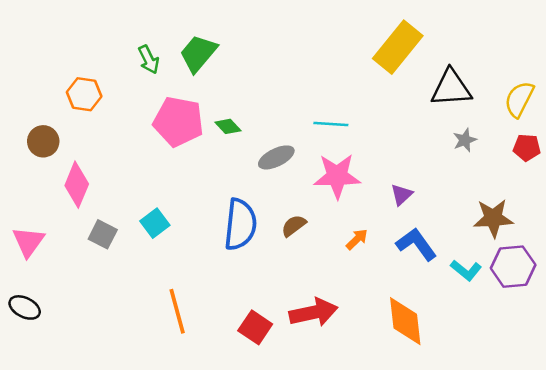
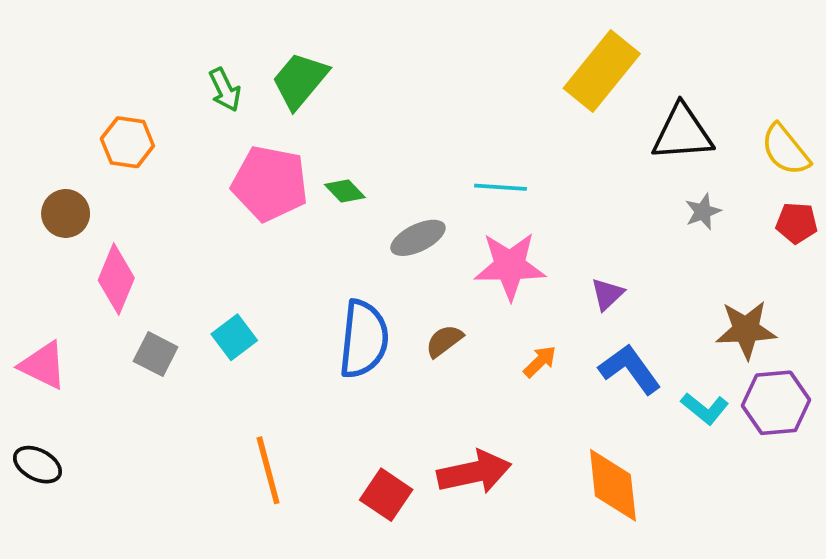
yellow semicircle: (519, 99) -> (785, 150), turned -66
pink triangle: (28, 242) -> (43, 365), turned -40

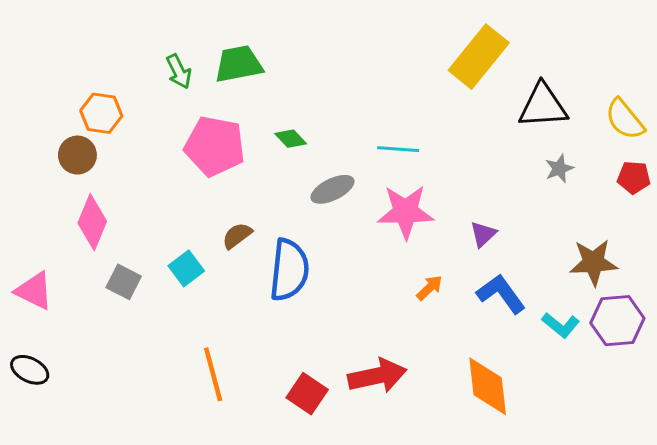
green trapezoid: (300, 80) -> (238, 64), turned 39
green diamond: (345, 191) -> (291, 139), moved
brown circle: (66, 213) -> (77, 155), moved
brown semicircle: (444, 341) -> (237, 236), moved

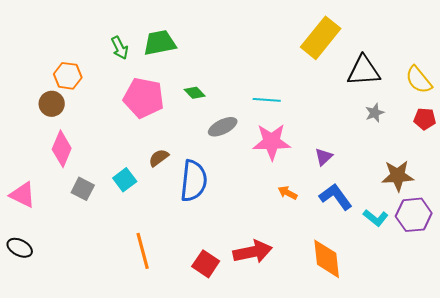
orange arrow: (429, 288) -> (288, 193), turned -108

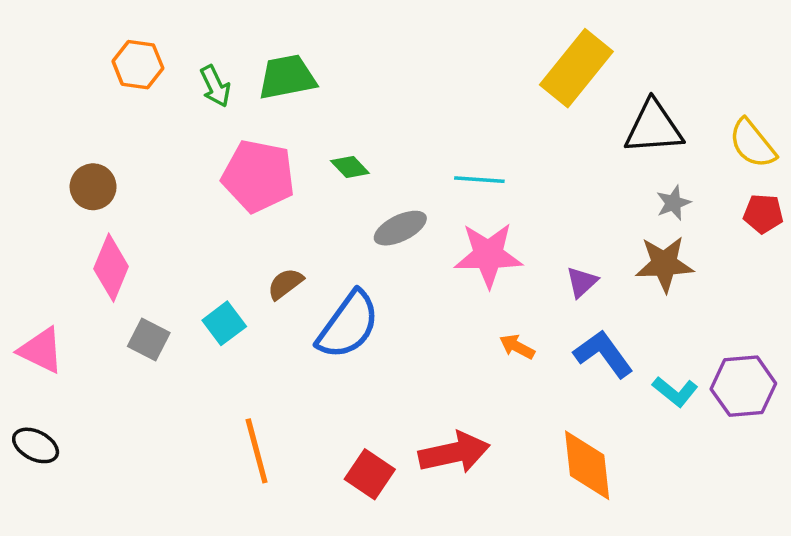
orange hexagon: (68, 76) -> (138, 65), moved
brown star: (398, 176) -> (664, 264), moved
blue semicircle: (194, 181) -> (348, 325), turned 30

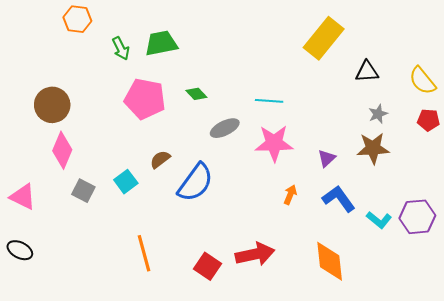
orange hexagon: (138, 65) -> (77, 19), moved
black triangle: (654, 127) -> (367, 72), size x0.7
brown circle: (93, 187) -> (52, 105), size x1.4
orange arrow: (517, 347) -> (290, 195), turned 84

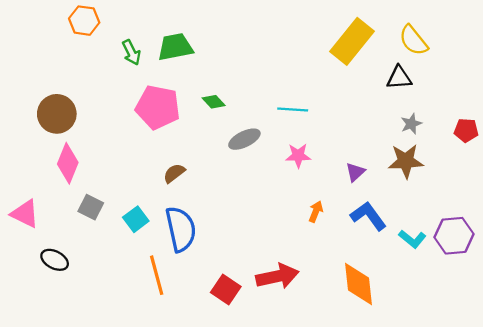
yellow semicircle: (422, 81) -> (413, 40), moved
pink star: (274, 143) -> (298, 156), size x0.6
cyan square: (126, 182) -> (136, 219), moved
blue semicircle: (195, 183) -> (181, 229), moved, turned -48
black ellipse: (20, 250) -> (55, 260), moved

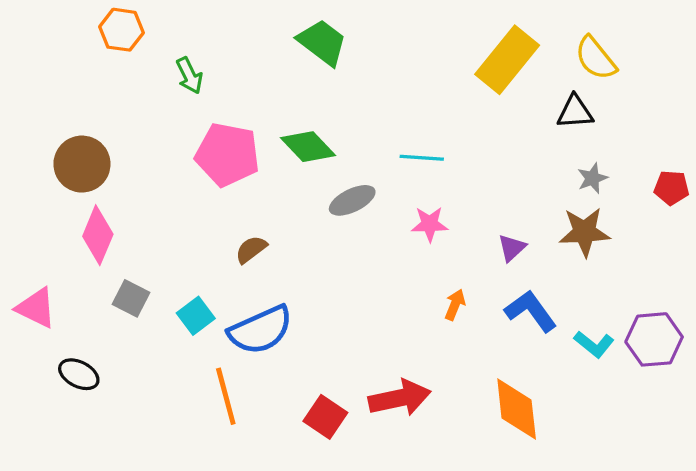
green trapezoid: (175, 47) -> (322, 42), moved, turned 48
green diamond: (214, 102) -> (308, 147), size x1.6
blue semicircle: (181, 229) -> (261, 330), turned 78

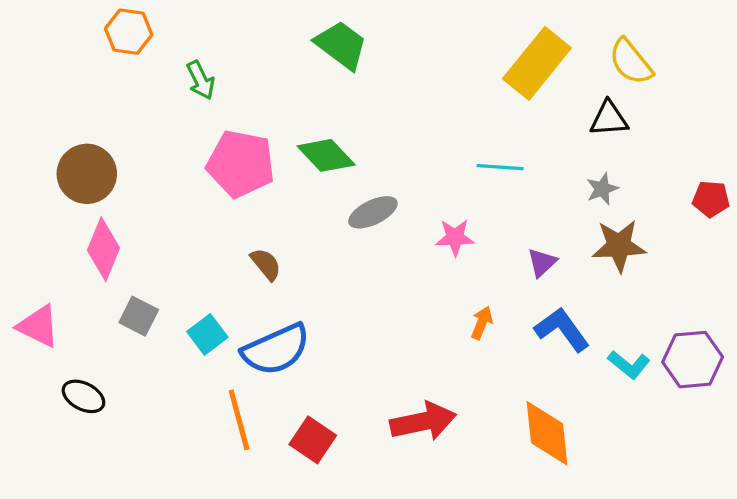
cyan line: (422, 158) -> (500, 167), moved
gray star: (592, 178) -> (602, 189), moved
brown semicircle: (251, 249) -> (266, 264), turned 88
red square: (325, 417) -> (313, 440), moved

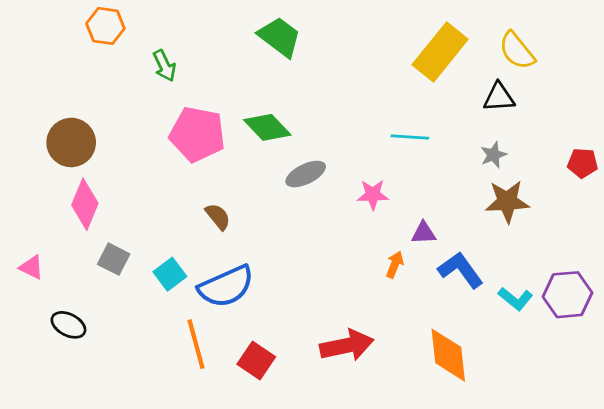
purple triangle: (542, 263) -> (424, 233), moved, turned 40
pink triangle: (38, 326) -> (31, 267), size x0.7

